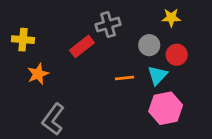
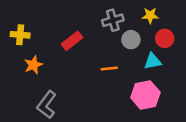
gray cross: (108, 25) -> (113, 20), moved
red circle: (177, 55) -> (165, 38), moved
cyan triangle: (157, 75) -> (153, 61), moved, turned 36

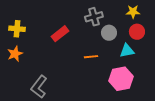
yellow star: (150, 16) -> (133, 12), moved
orange star: (33, 65) -> (15, 54), moved

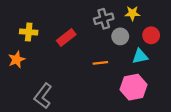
yellow star: (133, 12) -> (132, 13), moved
yellow cross: (17, 29) -> (29, 32), moved

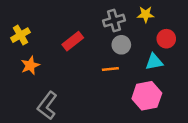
yellow cross: (29, 32) -> (20, 35), moved, turned -35
gray circle: (120, 36) -> (121, 45), moved
orange star: (17, 60) -> (30, 65), moved

